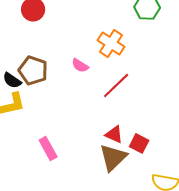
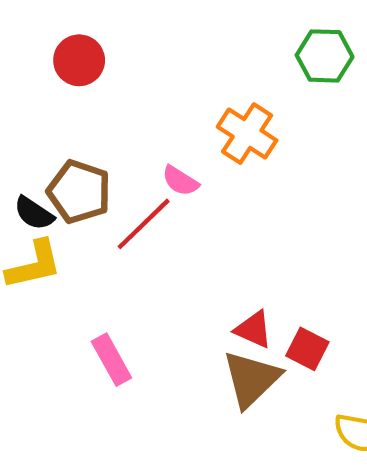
red line: (116, 85) -> (144, 224), moved

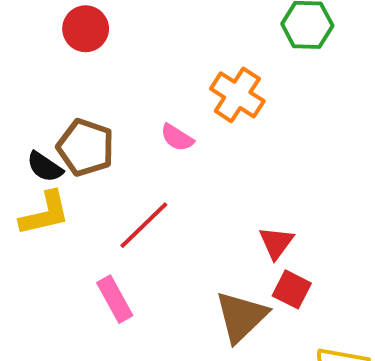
red line: (144, 224) -> (144, 225), moved
red triangle: (254, 329) -> (276, 243), moved, turned 42

